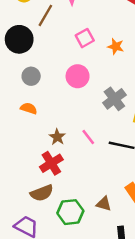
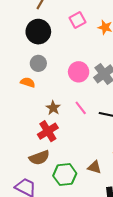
black circle: (19, 39) -> (38, 32), moved
gray circle: (31, 76) -> (38, 63), moved
pink circle: (78, 76) -> (79, 72), moved

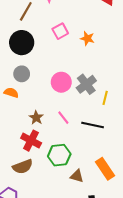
red cross: (48, 131) -> (31, 141), turned -30
green hexagon: (65, 175) -> (59, 155), moved

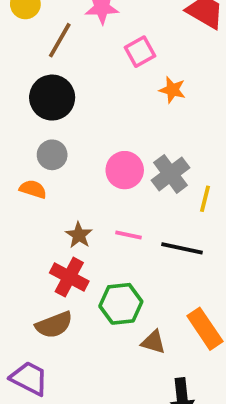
pink square: (60, 31) -> (140, 52), moved
pink line: (63, 118) -> (129, 235), turned -40

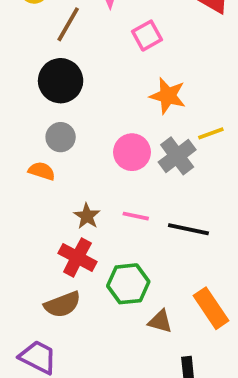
orange star: (172, 90) -> (168, 96), moved, size x1.4
yellow line: (205, 199) -> (211, 133), moved, turned 56

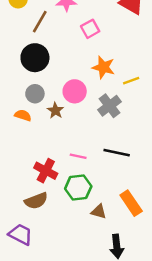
yellow line: (211, 133) -> (131, 81), moved
pink circle: (132, 152) -> (75, 91), moved
brown star: (87, 216) -> (55, 111), moved
pink line: (136, 216) -> (78, 156), moved

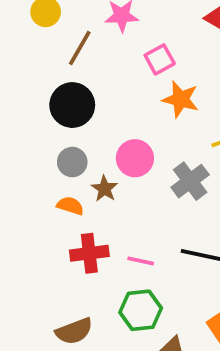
orange star: (103, 67) -> (181, 99), moved
orange semicircle: (23, 115) -> (70, 206), moved
red cross: (46, 171) -> (89, 253), moved, turned -35

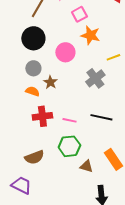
pink circle: (135, 158) -> (65, 52), moved

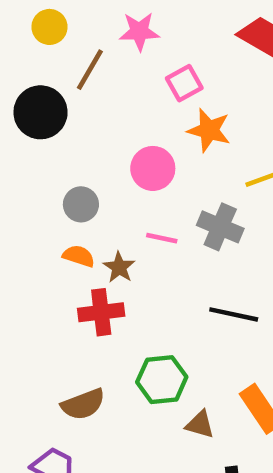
black circle: (33, 38) -> (41, 112), moved
gray cross: (95, 78) -> (220, 227), turned -30
brown star: (50, 82) -> (119, 267), moved
pink line: (69, 120) -> (162, 238), moved

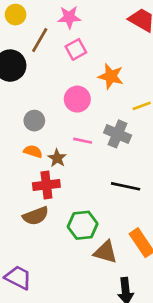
pink square: (184, 83) -> (76, 49), moved
brown semicircle: (83, 404) -> (36, 216), moved
brown triangle: (200, 424) -> (105, 252), size x1.4

